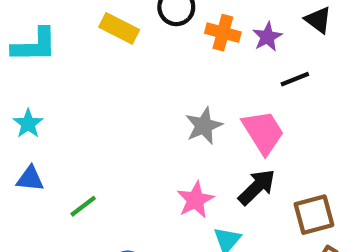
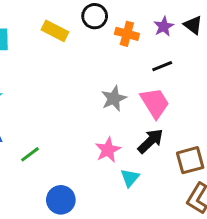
purple star: (267, 37) -> (164, 26), moved
black line: (295, 79) -> (162, 66), moved

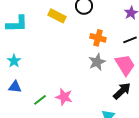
orange cross: (127, 34) -> (98, 38), moved
pink star: (108, 150) -> (64, 97), moved, turned -30

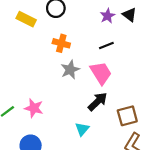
orange cross: (98, 38) -> (61, 43), moved

